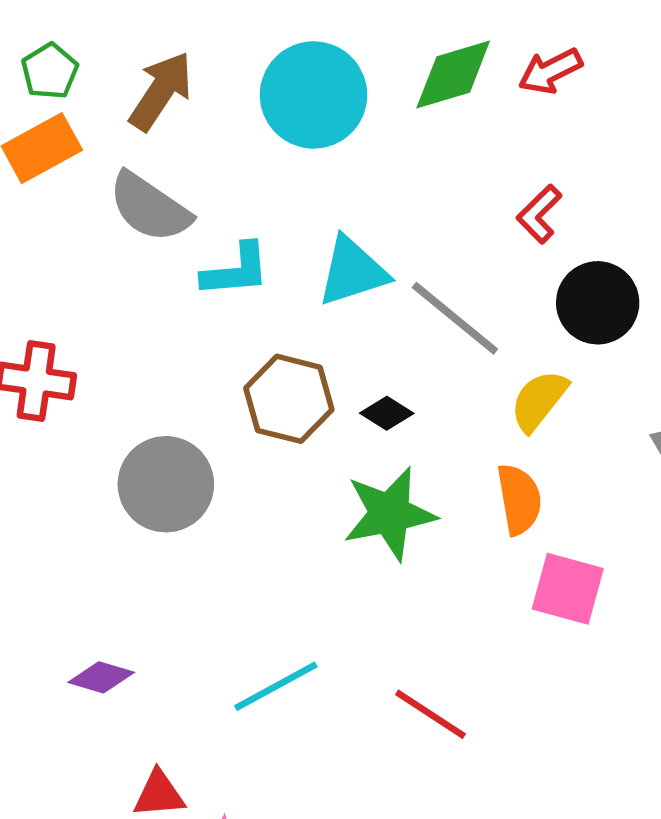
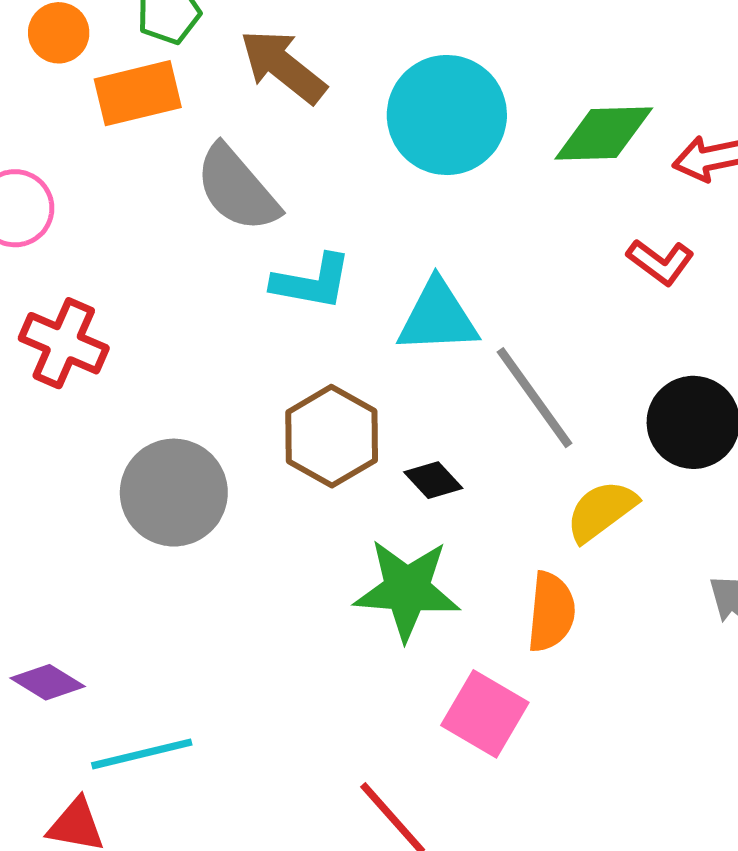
brown arrow: (161, 91) -> (283, 66), turned -100
red L-shape: (539, 214) -> (660, 262), moved, turned -114
pink square: (568, 589) -> (485, 714), moved
cyan line: (276, 686) -> (142, 754), moved

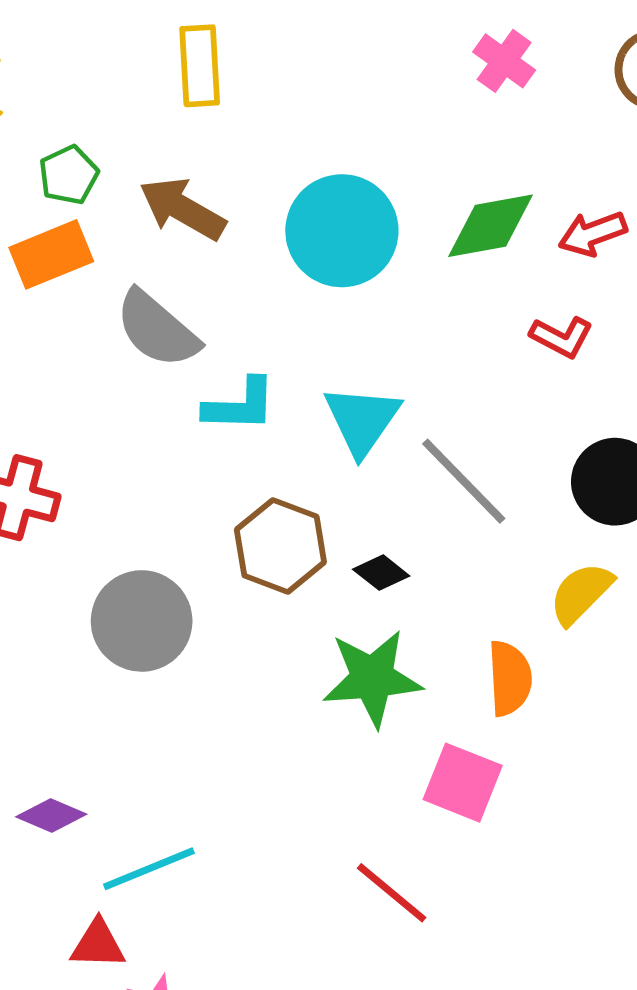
cyan triangle: (438, 317) -> (362, 420), turned -44
yellow semicircle: (601, 511) -> (581, 593), moved

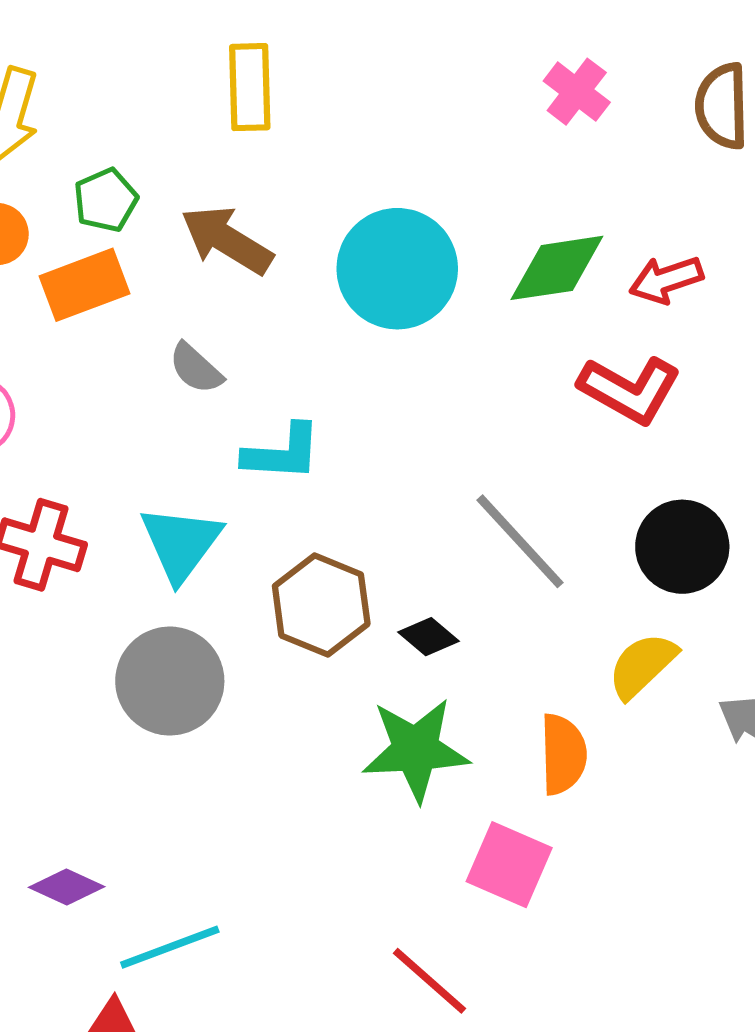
gray semicircle: (157, 329) -> (196, 368), size x0.6
red L-shape: (562, 337) -> (630, 390), size x1.5
cyan triangle: (362, 420) -> (181, 543), moved

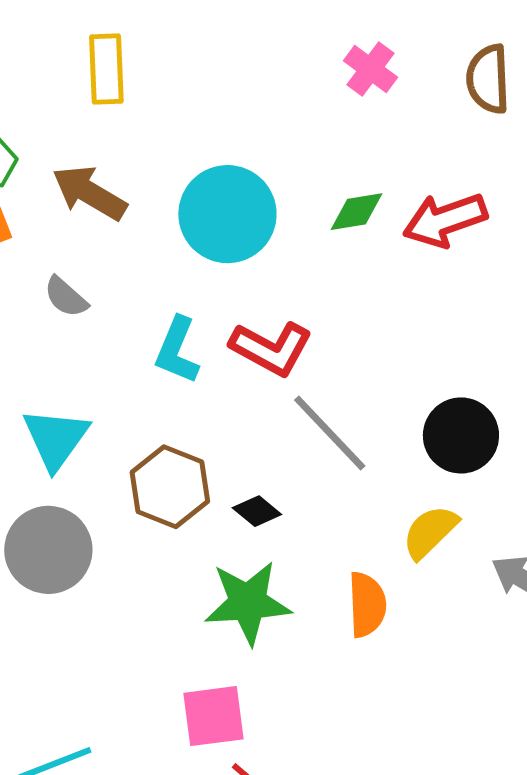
green diamond: (557, 268) -> (357, 212), size x0.7
red arrow: (666, 280) -> (445, 220), size x1.4
red L-shape: (630, 390) -> (271, 348), moved
cyan L-shape: (282, 453) -> (177, 350), moved, turned 110
pink square: (509, 865) -> (214, 716), moved, turned -30

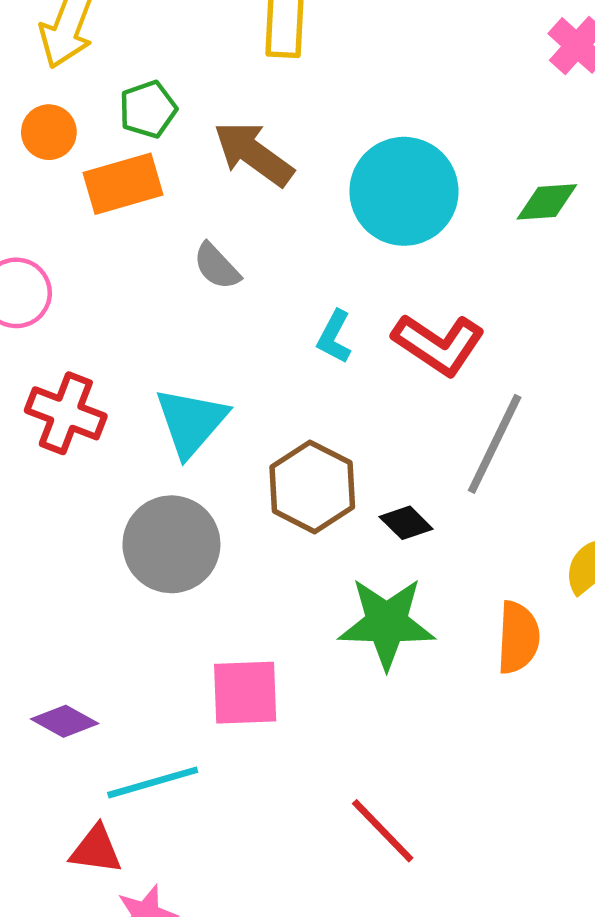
cyan L-shape: (177, 350) -> (334, 337), size x0.7
gray line: (330, 433) -> (495, 444), turned 64
pink square: (214, 716) -> (245, 693), moved

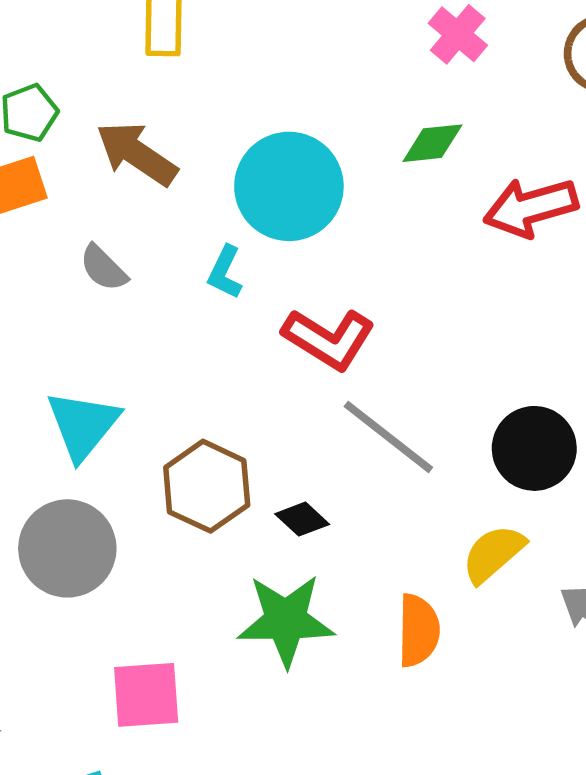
green diamond: (547, 202) -> (432, 143), moved
cyan L-shape: (334, 337) -> (225, 272), moved
gray line: (495, 444) -> (388, 437), turned -76

